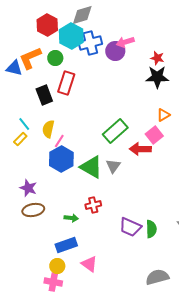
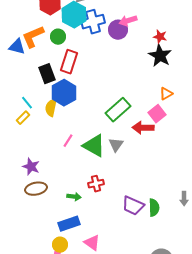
black star: (157, 77) -> (160, 56), turned 30
pink line: (59, 141) -> (68, 141), moved
blue hexagon: (61, 159) -> (64, 93), moved

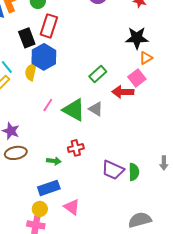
black star: (160, 56) -> (137, 38), moved, turned -30
green rectangle: (118, 110) -> (98, 74), size x0.7
gray triangle: (116, 145) -> (96, 109), turned -35

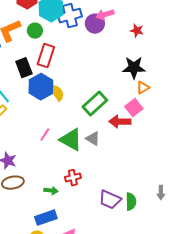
yellow semicircle: (31, 72) -> (57, 93), moved, turned 132
green rectangle: (98, 74) -> (95, 104), size x1.4

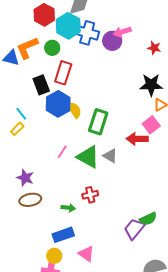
blue cross: (70, 16) -> (87, 33), turned 30
green rectangle: (95, 104) -> (98, 122), moved, turned -30
purple trapezoid: (110, 200) -> (134, 229), moved, turned 105
green semicircle: (131, 202) -> (148, 219), turned 66

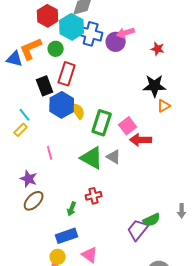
pink square: (151, 125) -> (128, 126), moved
pink line: (62, 152) -> (50, 153), moved, turned -48
brown ellipse: (30, 200) -> (34, 201), turned -35
green arrow: (68, 208) -> (72, 209), turned 104

